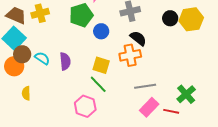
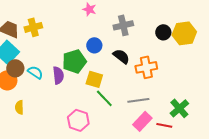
green pentagon: (81, 15) -> (74, 61), moved
black semicircle: (138, 38) -> (121, 56), moved
orange cross: (130, 55) -> (146, 67), moved
green line: (98, 84) -> (104, 98), moved

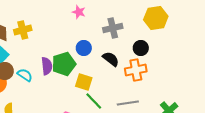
black circle: (163, 32) -> (141, 48), moved
yellow hexagon: (184, 33) -> (156, 18), moved
purple semicircle: (58, 75) -> (47, 66), moved

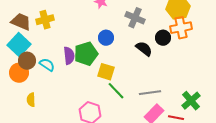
gray cross: (113, 28) -> (135, 18), turned 36
black semicircle: (111, 59) -> (144, 49), moved
orange cross: (136, 70) -> (181, 28), moved

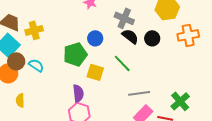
yellow cross: (45, 20) -> (34, 30), moved
orange cross: (181, 28) -> (188, 35), moved
black semicircle: (144, 49) -> (130, 36), moved
purple semicircle: (69, 56) -> (78, 93), moved
green line: (116, 91) -> (122, 63), moved

